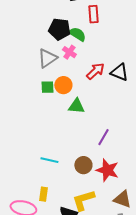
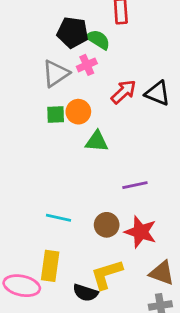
pink cross: (69, 52) -> (87, 65), turned 32
purple line: (103, 137) -> (135, 185), turned 48
yellow rectangle: (43, 194) -> (50, 266), size x1.5

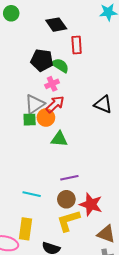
gray triangle: (56, 73) -> (35, 104), moved
red arrow: (124, 92) -> (55, 104), moved
purple line: (135, 185) -> (69, 178), moved
yellow L-shape: (107, 274) -> (68, 221), moved

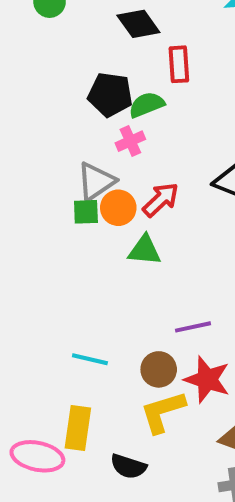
green semicircle: (60, 65) -> (147, 105), turned -54
red arrow: (55, 104) -> (161, 200), moved
purple line: (69, 178) -> (193, 327), moved

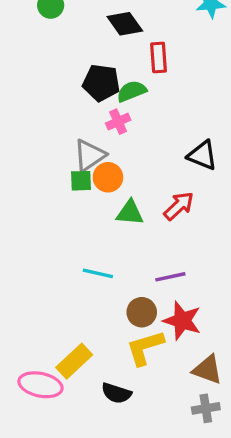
red arrow: (161, 200) -> (179, 206), moved
cyan line: (90, 359) -> (98, 273), moved
yellow rectangle: (78, 428) -> (74, 361), turned 39

